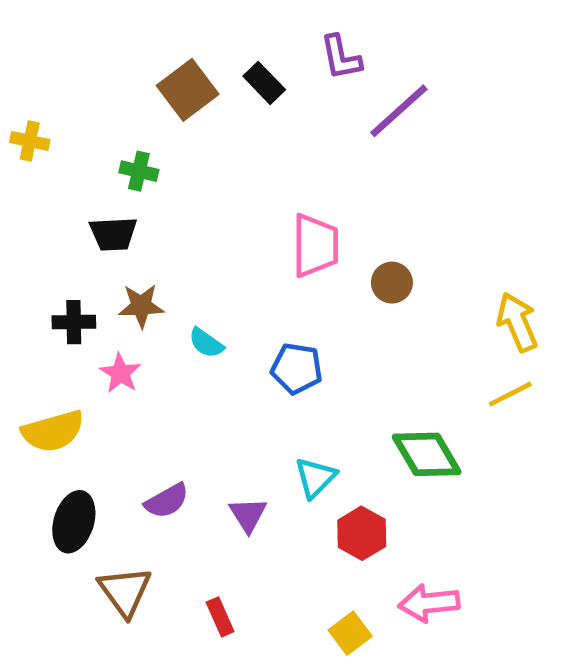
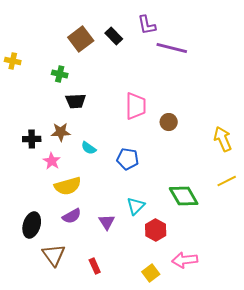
purple line: (399, 111) -> (172, 48), turned 56
black trapezoid: (113, 234) -> (76, 101), moved
yellow line: (510, 394) -> (227, 181), moved
yellow semicircle: (53, 431) -> (68, 186), moved

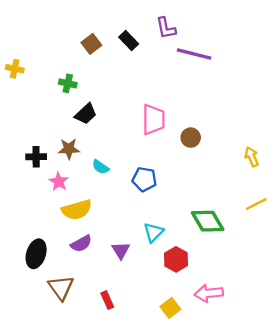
brown square: (81, 39) -> (91, 44), size x0.7
black trapezoid: (76, 101) -> (86, 114), turned -40
yellow arrow: (223, 139) -> (252, 157), size x0.7

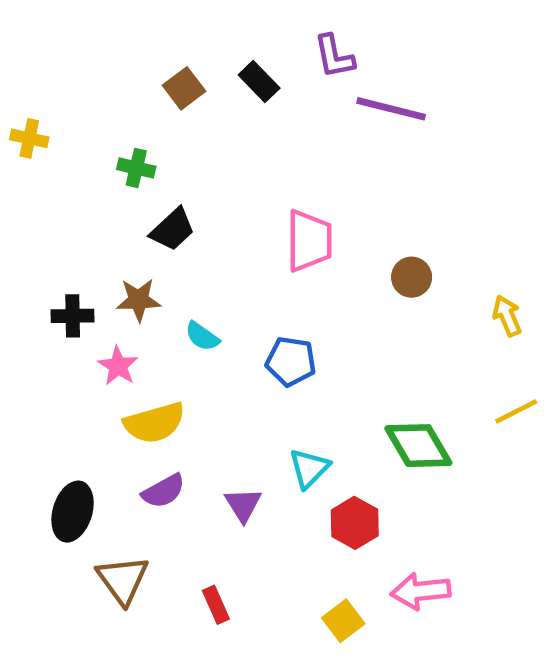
brown circle: (191, 138) -> (412, 277), moved

